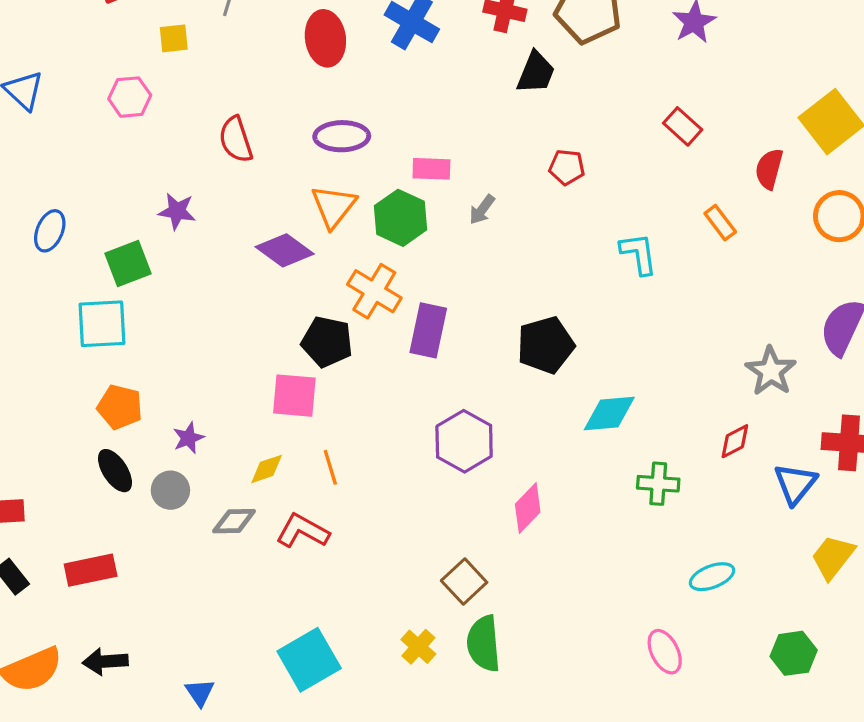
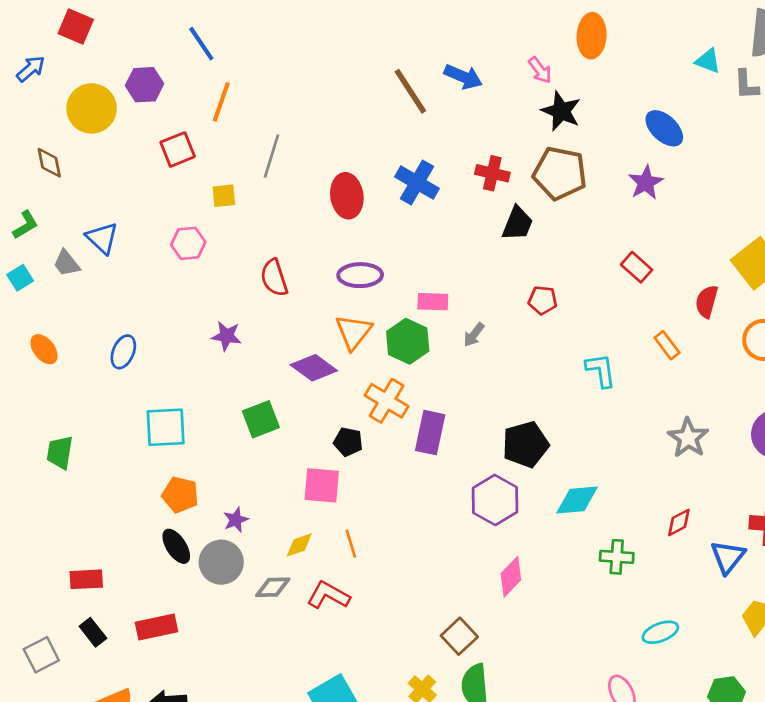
green square: (128, 263) -> (261, 419), moved
black pentagon: (327, 342) -> (348, 442), size x0.7
gray star: (771, 371) -> (688, 438), moved
purple hexagon: (464, 441) -> (495, 500), moved
gray circle: (170, 490) -> (221, 562), size x1.4

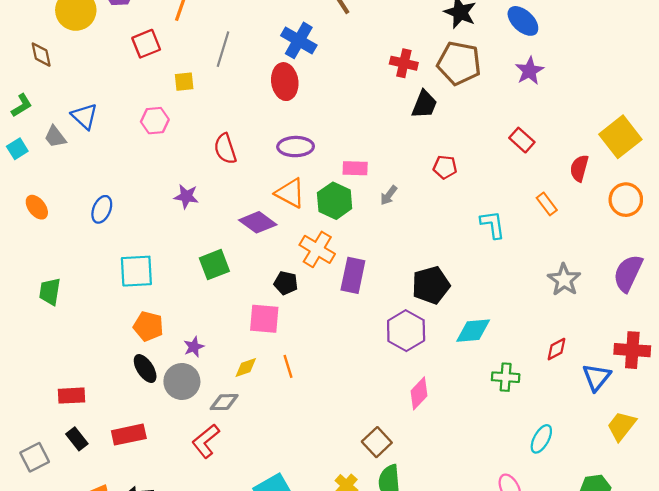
blue ellipse: (664, 128) -> (523, 21), moved
blue cross: (417, 183) -> (299, 40), moved
orange triangle: (353, 332) -> (290, 193), turned -40
red L-shape: (328, 595) -> (206, 441), moved, turned -68
cyan ellipse: (660, 632) -> (541, 439), turned -40

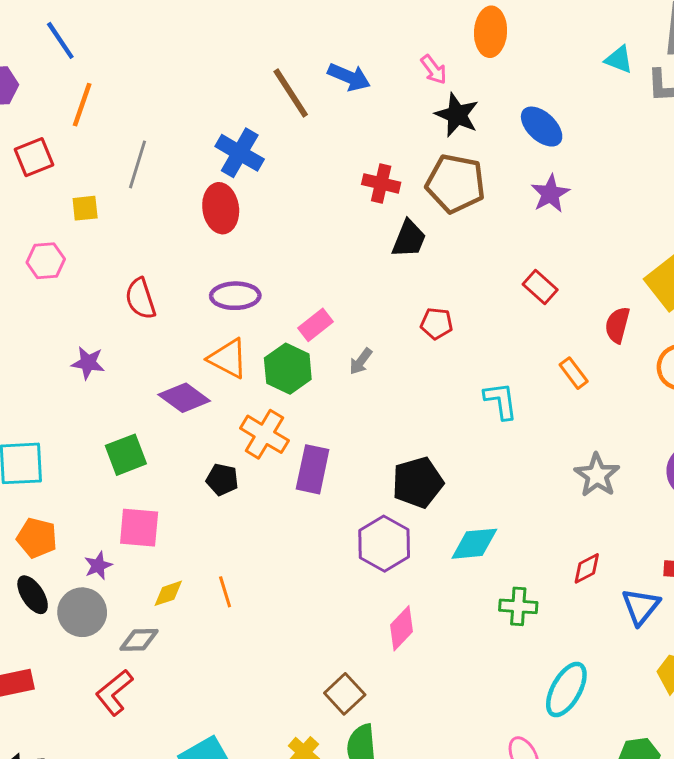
pink rectangle: (355, 168) -> (316, 325), turned -40
pink square: (264, 319) -> (139, 528), moved
cyan ellipse: (541, 439) -> (566, 690), size x1.4

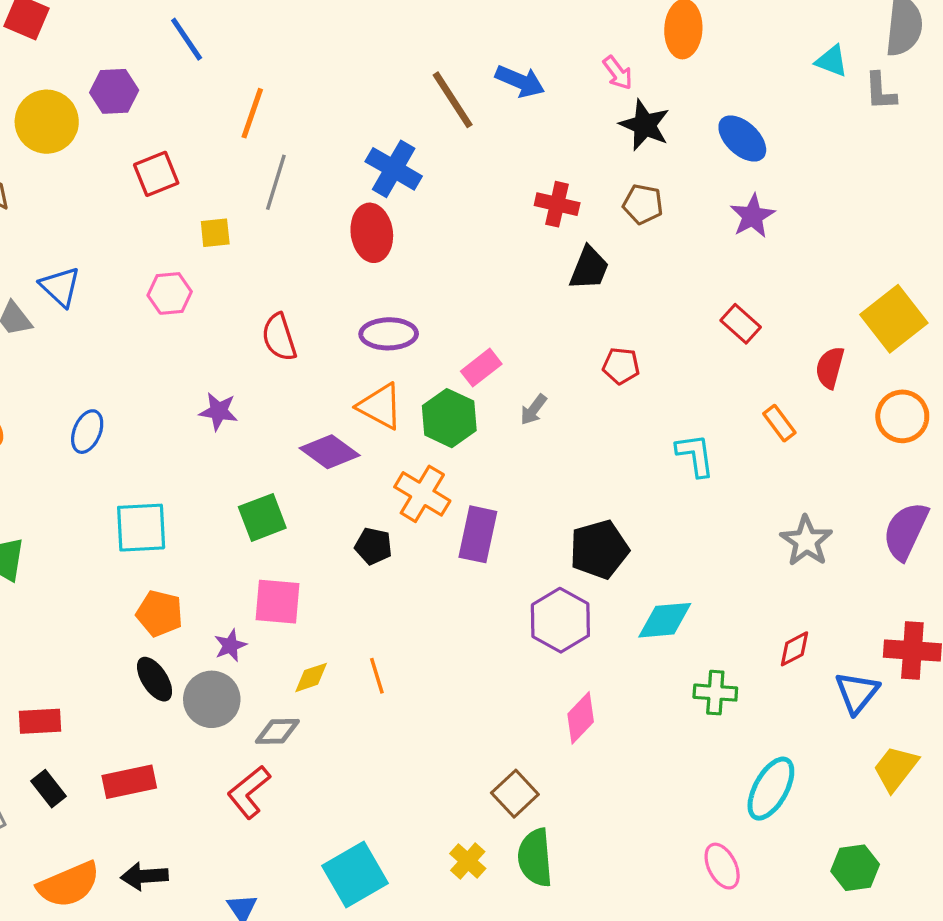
orange line: (82, 105) -> (252, 113), moved
brown pentagon: (456, 183) -> (643, 204), size x0.6

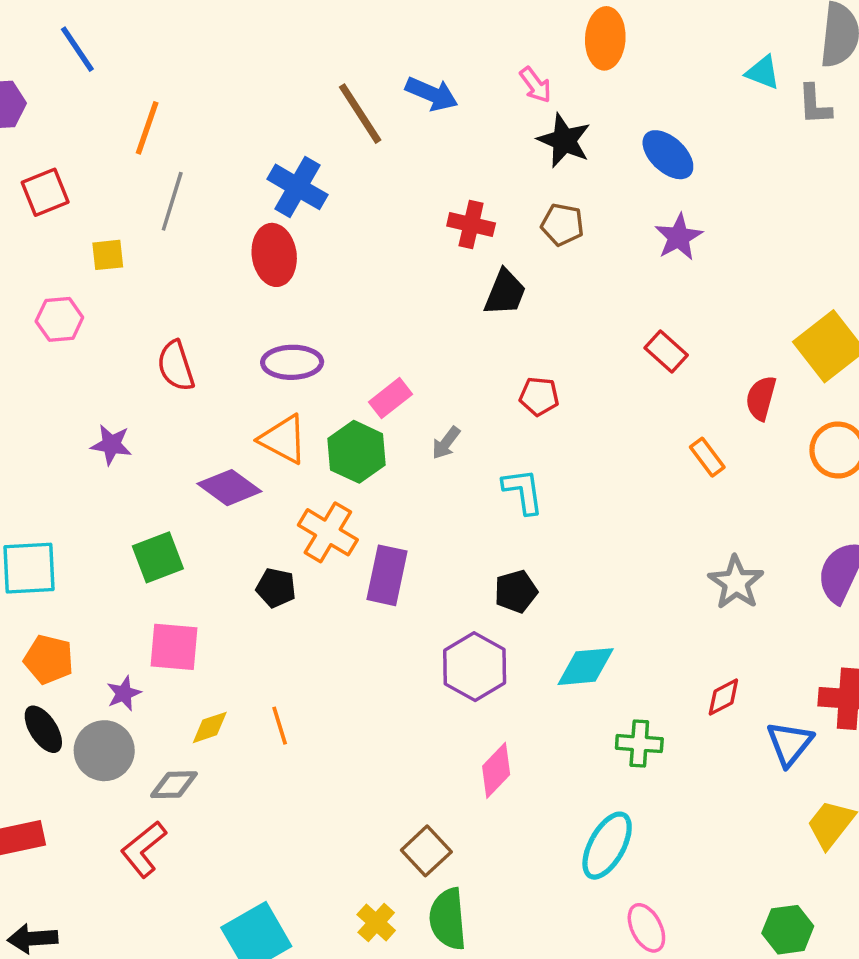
cyan L-shape: (695, 455) -> (523, 491), moved
black pentagon: (599, 549) -> (516, 591), size x0.7
cyan ellipse: (771, 789) -> (607, 846), moved

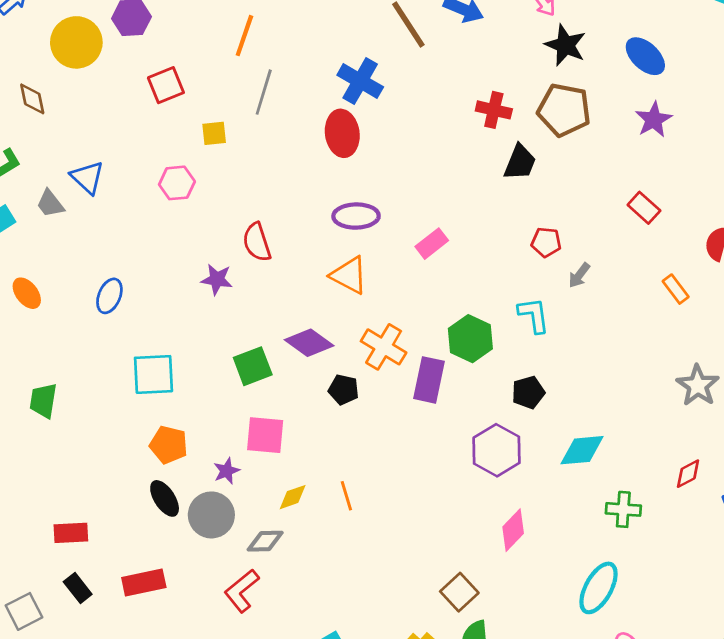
brown pentagon: (562, 225) -> (564, 110), size x1.6
red semicircle: (176, 366) -> (257, 242), moved
gray arrow: (446, 443) -> (579, 275), moved
green hexagon: (357, 452) -> (470, 339), moved
purple diamond: (229, 488) -> (309, 343), moved

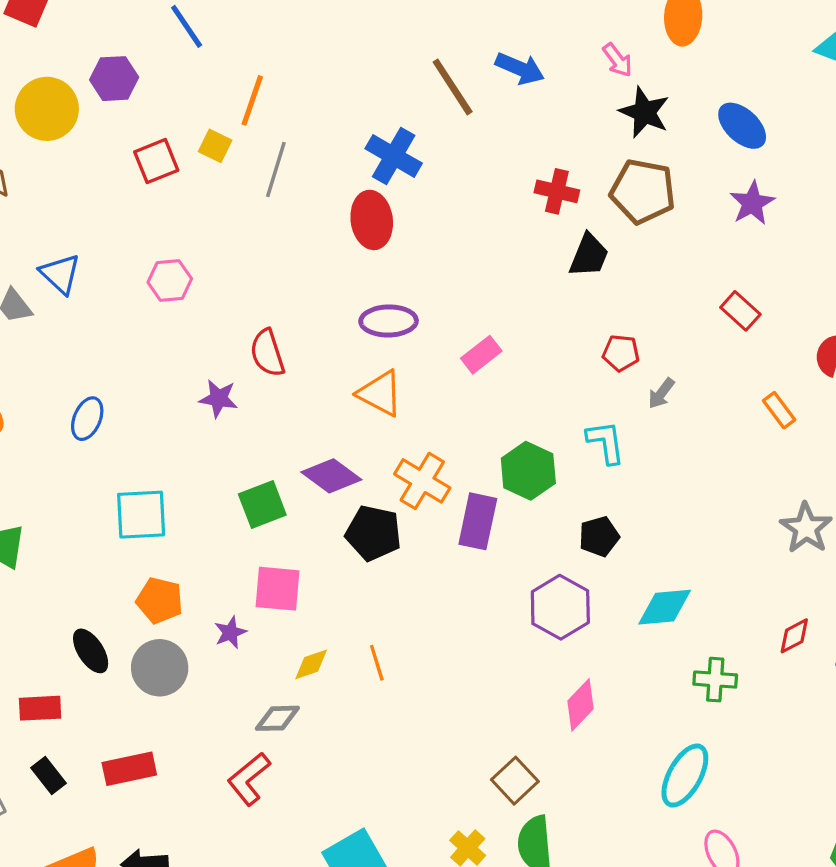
yellow square: (214, 133) -> (215, 146), moved, turned 32
black pentagon: (344, 390) -> (373, 533), size x1.5
black ellipse: (165, 498) -> (91, 651), moved
gray circle: (211, 515) -> (160, 668), moved

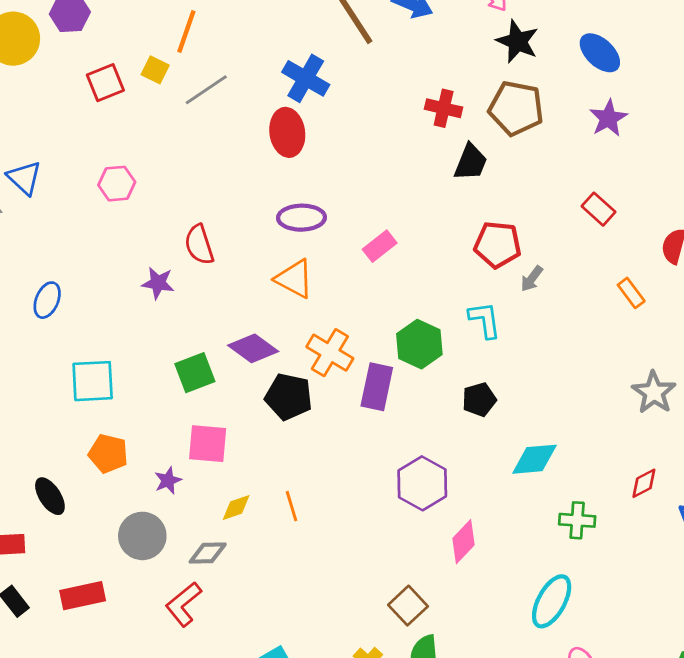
gray line: (276, 169) -> (206, 90), turned 39
red pentagon: (621, 353) -> (498, 245), size x1.5
purple hexagon: (560, 607) -> (422, 483), moved
gray circle: (160, 668) -> (142, 536), moved

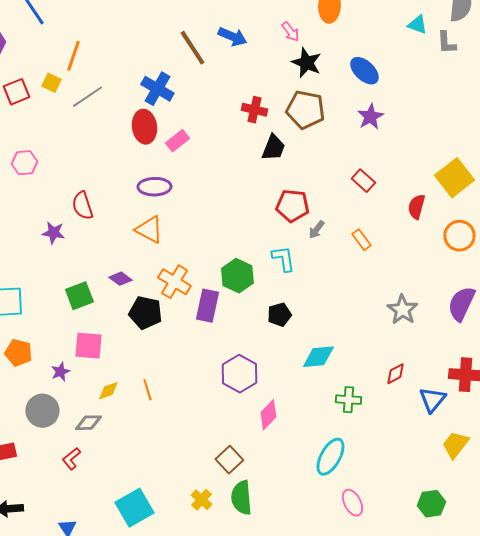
pink rectangle: (380, 246) -> (177, 141), moved
orange rectangle: (631, 293) -> (361, 240), moved
purple diamond: (253, 348) -> (120, 279), size x0.7
red L-shape: (184, 604) -> (71, 459), size x0.7

